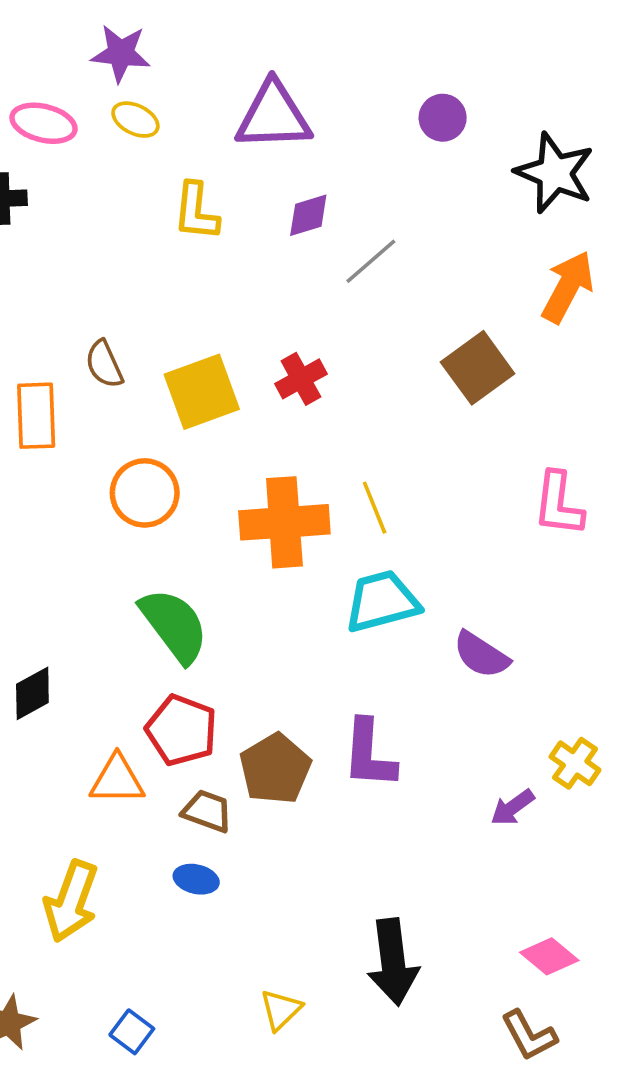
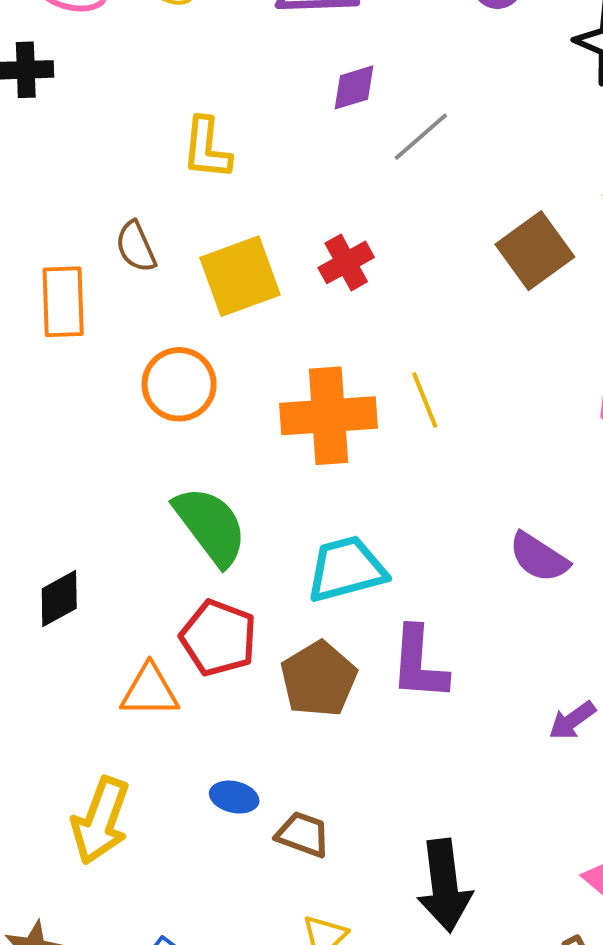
yellow L-shape: (196, 212) -> (207, 148), moved
cyan trapezoid: (382, 601) -> (346, 569), moved
brown trapezoid: (207, 811) -> (303, 834), moved

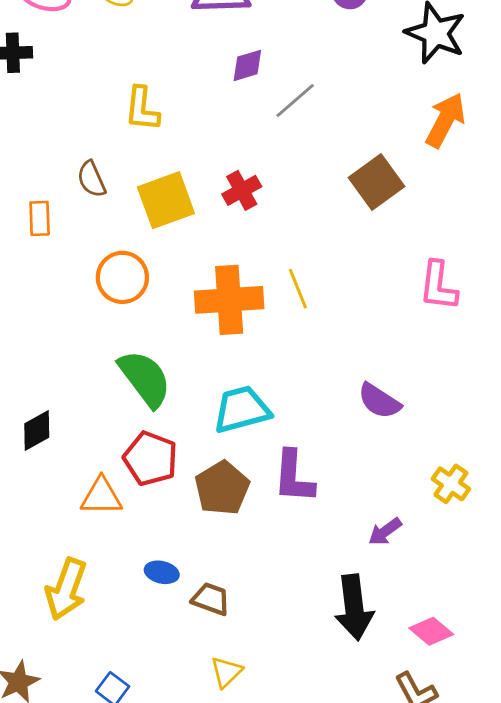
orange rectangle: (63, 302) -> (40, 218), size x0.7
purple arrow: (572, 720) -> (385, 532), moved
black arrow: (444, 885) -> (354, 607), moved

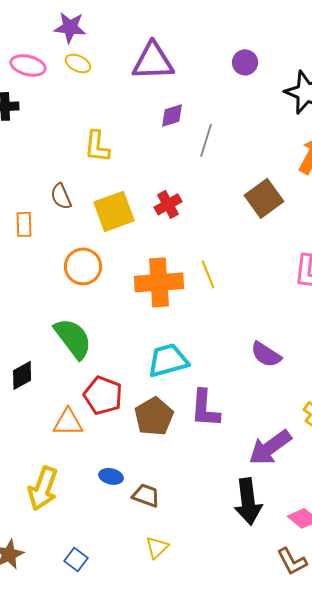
gray line: (295, 101) -> (206, 140), turned -32
green semicircle: (145, 379) -> (73, 338), moved
purple arrow: (385, 532) -> (270, 447), size x1.8

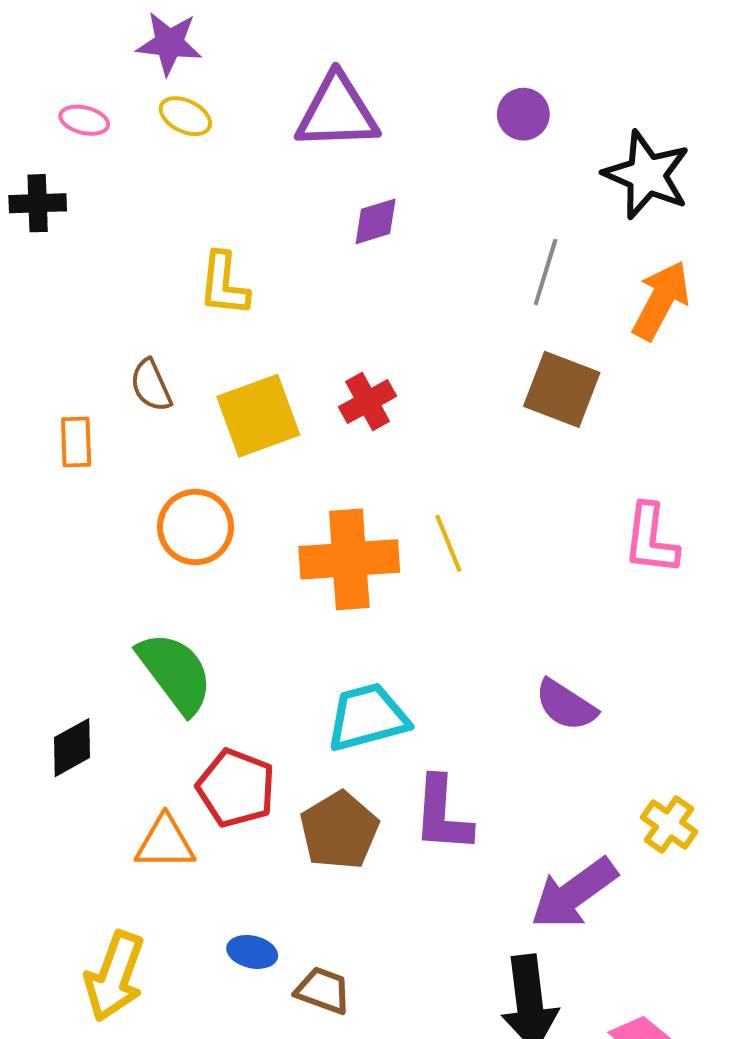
pink ellipse: (28, 65) -> (84, 120), size x0.7
gray line: (206, 140) -> (546, 272), moved
brown square: (264, 198) -> (562, 389), turned -33

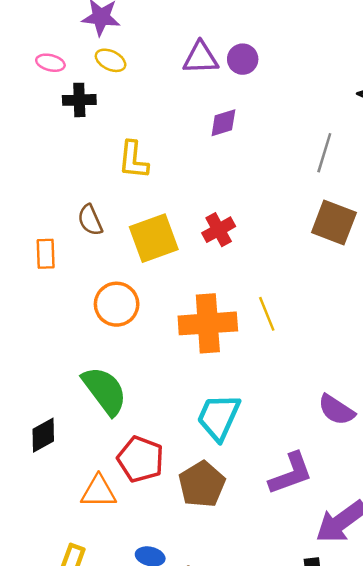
purple triangle: (337, 112) -> (201, 58), size x0.7
purple circle: (523, 114) -> (243, 59), moved
black cross: (38, 203) -> (79, 100), moved
cyan trapezoid: (368, 717) -> (219, 417), turned -51
purple L-shape: (442, 814) -> (291, 474), moved, turned -114

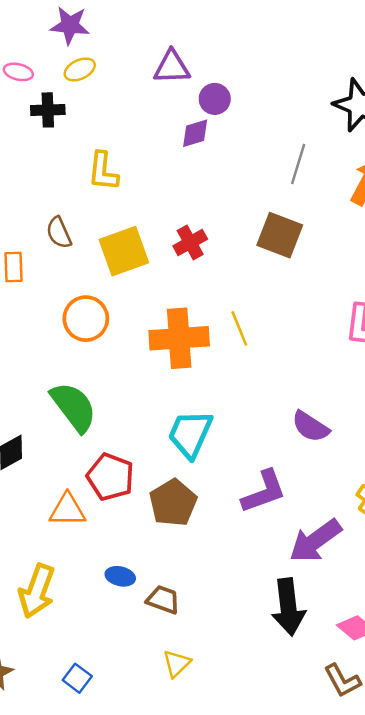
purple circle: (243, 59) -> (215, 99), moved
yellow ellipse: (111, 60) -> (80, 69), turned -52
brown square: (334, 222) -> (280, 235), moved

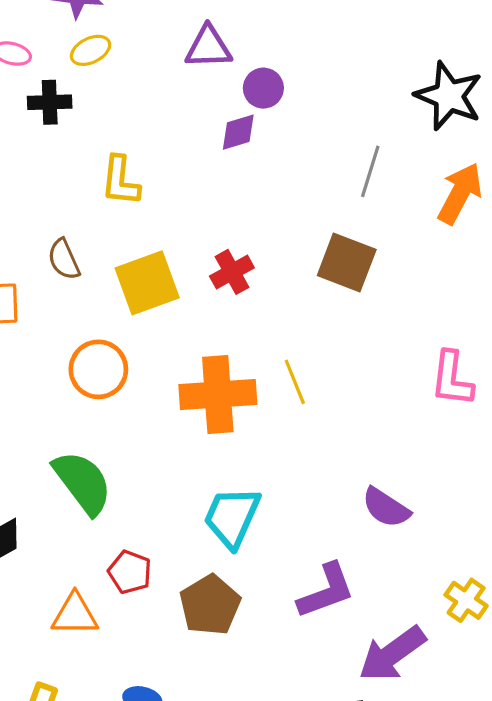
red pentagon: (110, 477) -> (130, 572), size x0.7

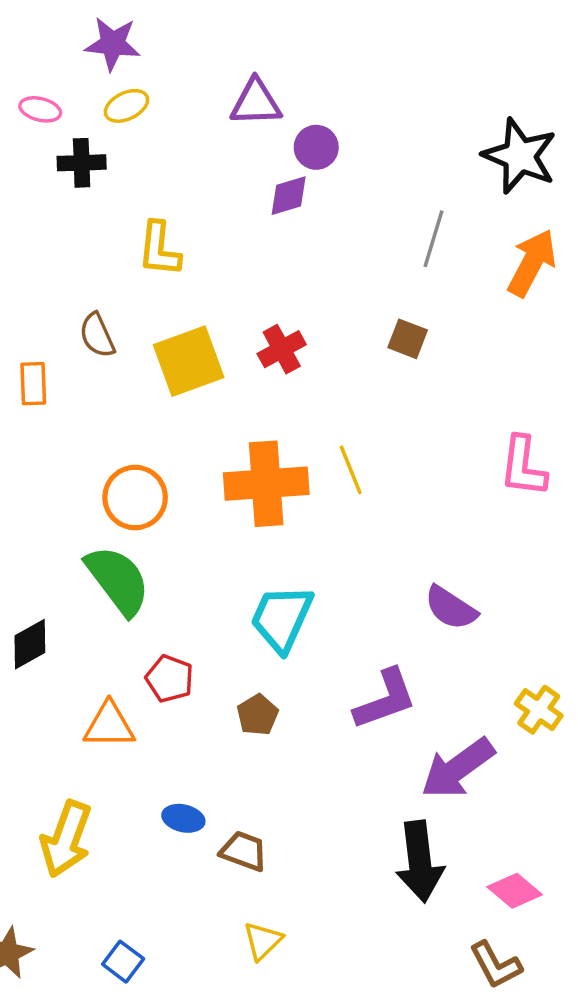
brown square: (347, 263) -> (408, 339), size x0.6
orange circle: (98, 369) -> (135, 497), moved
brown pentagon: (210, 605) -> (258, 715), size x0.6

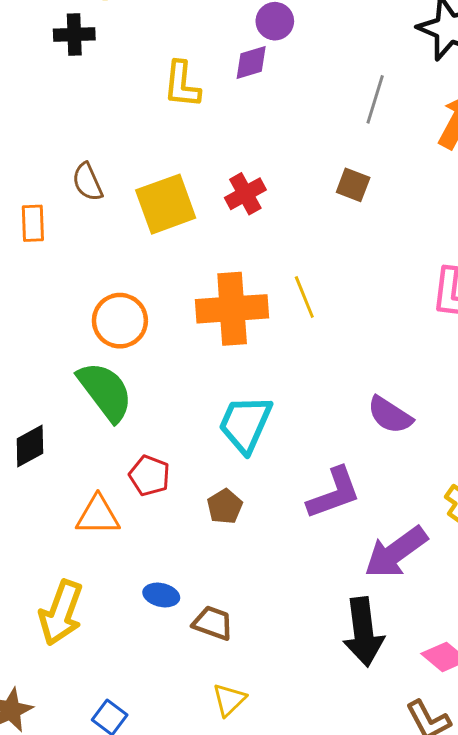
yellow L-shape: (159, 249) -> (182, 85), moved

